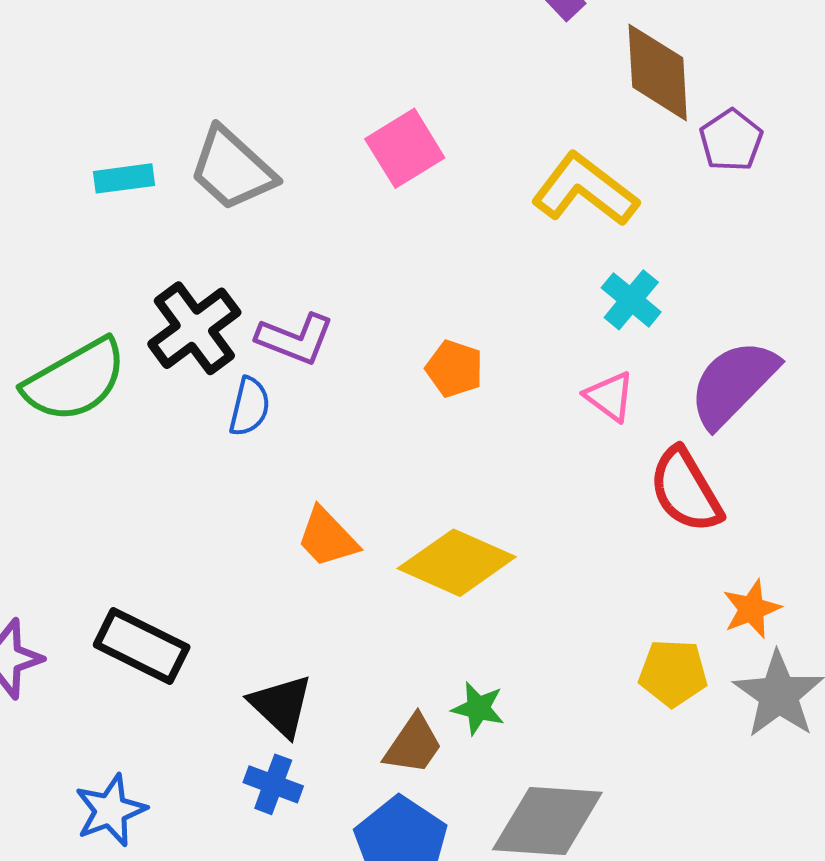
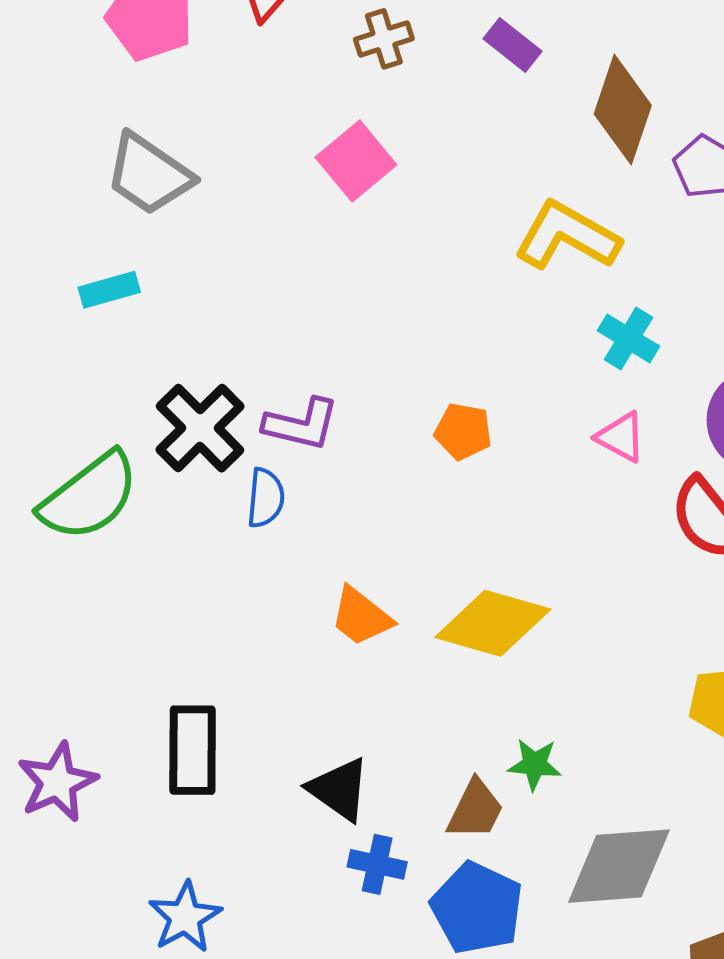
brown diamond: (658, 72) -> (623, 110), turned 30
pink square: (405, 148) -> (356, 161), moved
gray trapezoid: (232, 169) -> (149, 174), moved
black rectangle: (142, 646) -> (193, 750), turned 72
blue cross: (273, 784) -> (377, 864), moved

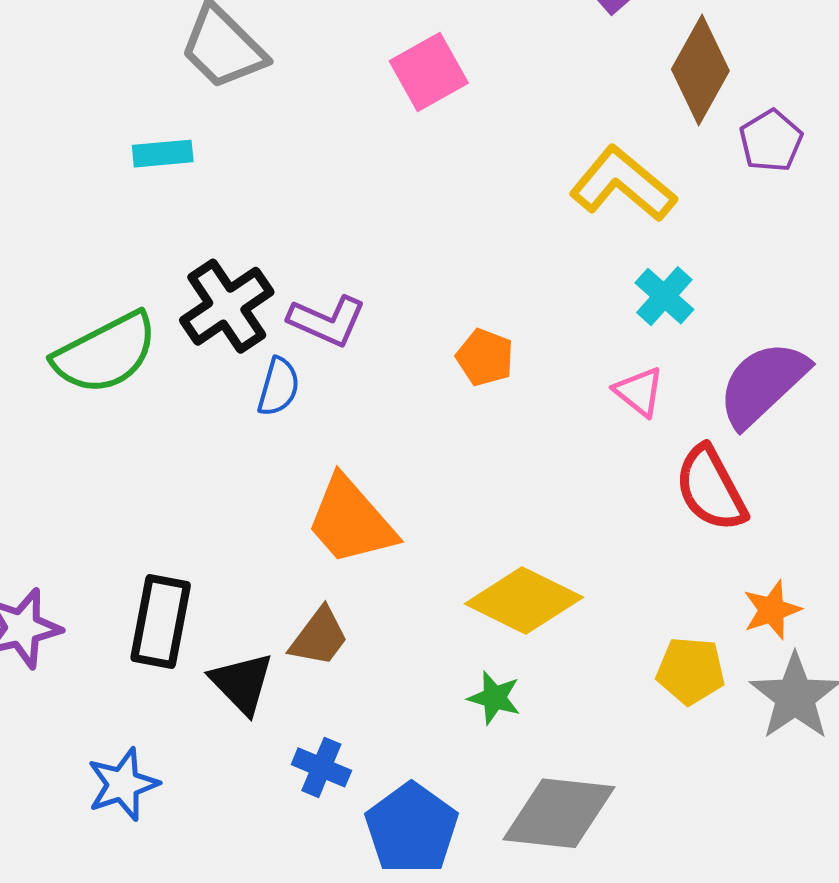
orange trapezoid: (361, 617) -> (351, 521), size x1.5
yellow diamond: (493, 623) -> (524, 600), moved
black triangle: (339, 789) -> (242, 683), moved
brown trapezoid: (475, 810) -> (319, 637), moved

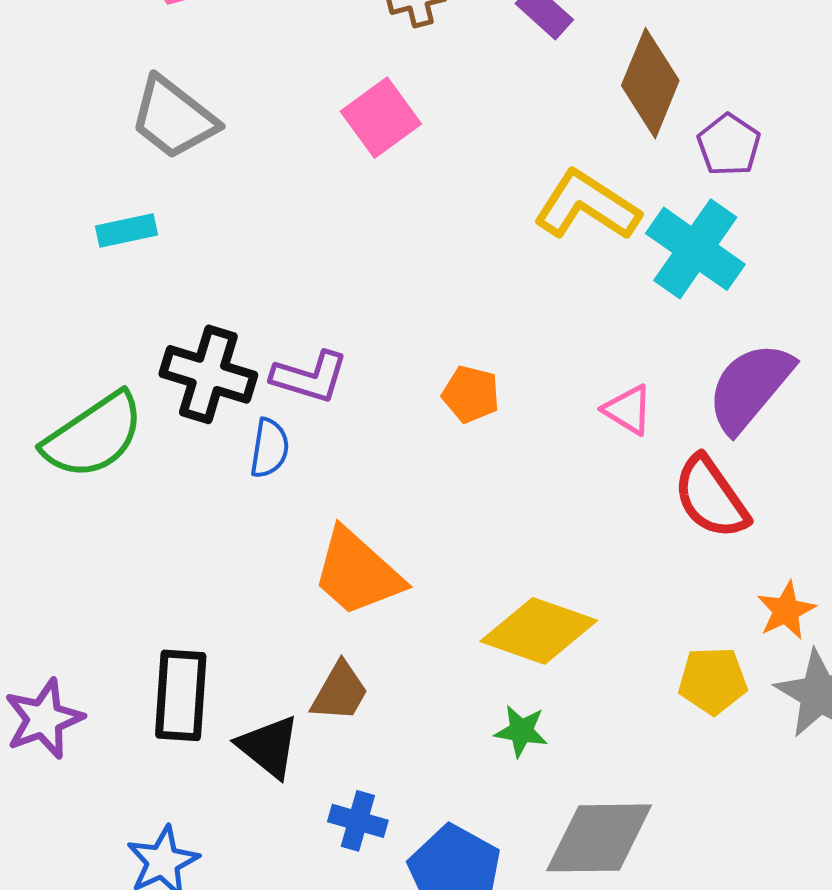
cyan cross: (664, 296) -> (695, 249), moved, size x1.6
black cross: (227, 306) -> (208, 374), turned -32

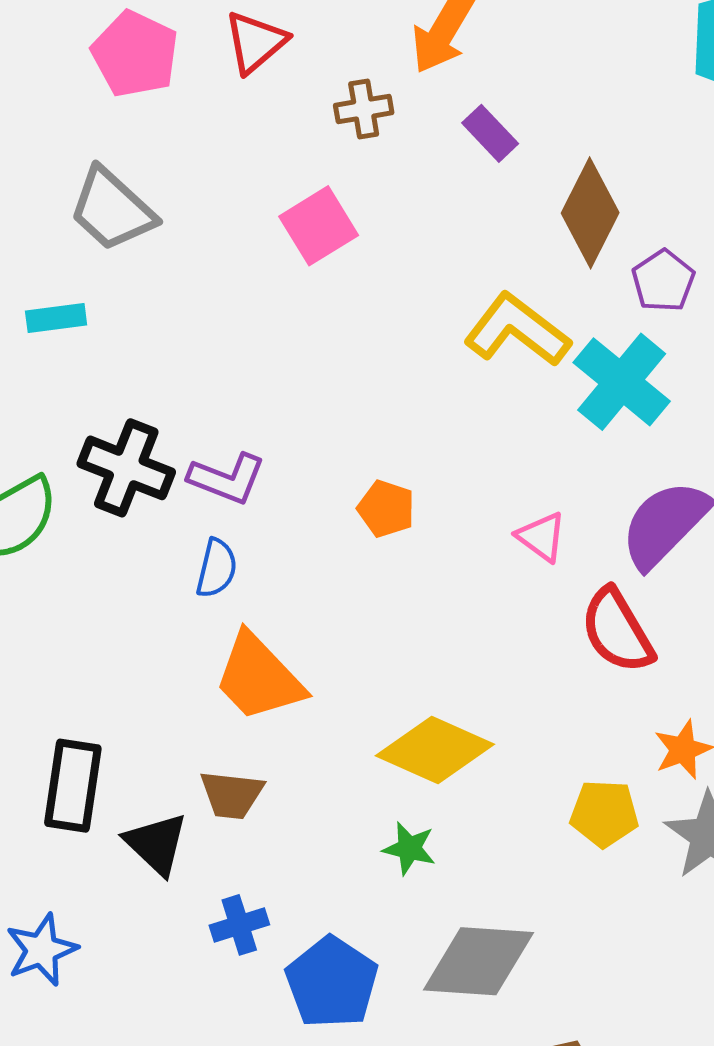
blue semicircle: (270, 448) -> (217, 568), moved
brown trapezoid: (340, 692) -> (232, 795), turned 62
blue cross: (358, 821) -> (239, 925), turned -38

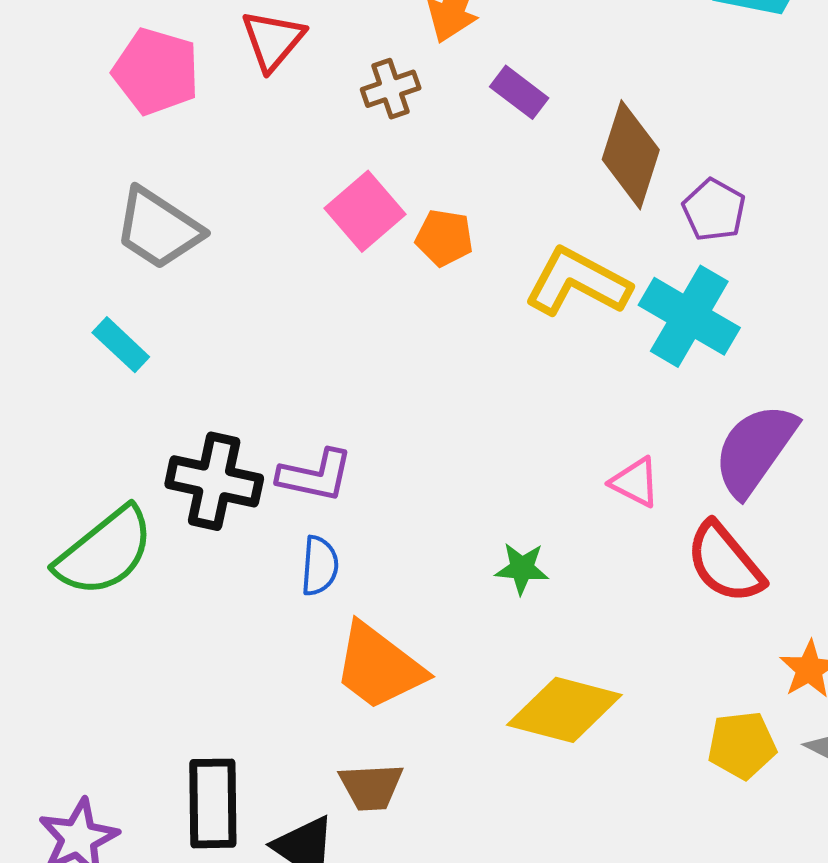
cyan rectangle: (56, 318) -> (121, 345), turned 60
orange pentagon: (386, 509) -> (444, 238), moved
green star: (409, 848) -> (522, 568), moved

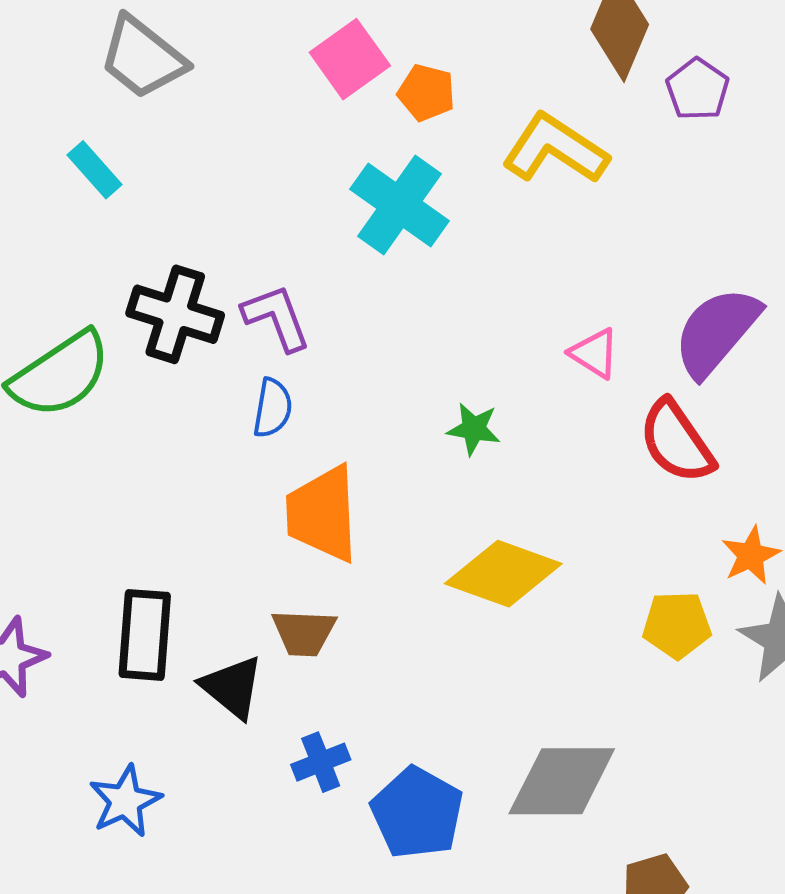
cyan cross: (689, 316) -> (399, 205), moved
purple L-shape: (315, 475) -> (276, 318), turned -128
orange trapezoid: (379, 667) -> (322, 514), turned 45

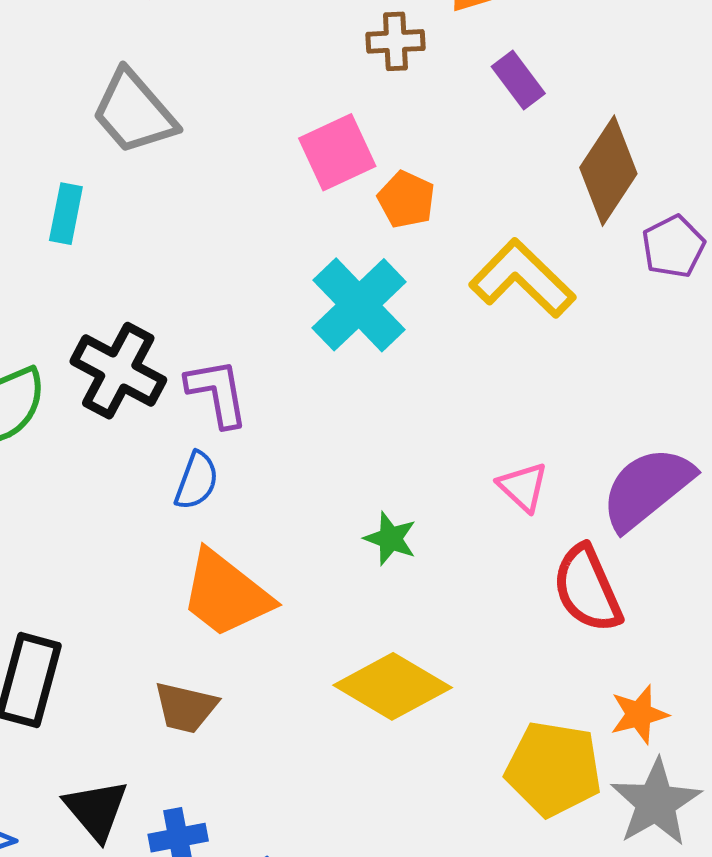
cyan rectangle: (95, 170) -> (66, 214), turned 42
orange trapezoid: (322, 514) -> (226, 594), turned -60
yellow pentagon: (677, 625) -> (554, 769), size x1.4
black triangle: (232, 687) -> (96, 810), moved

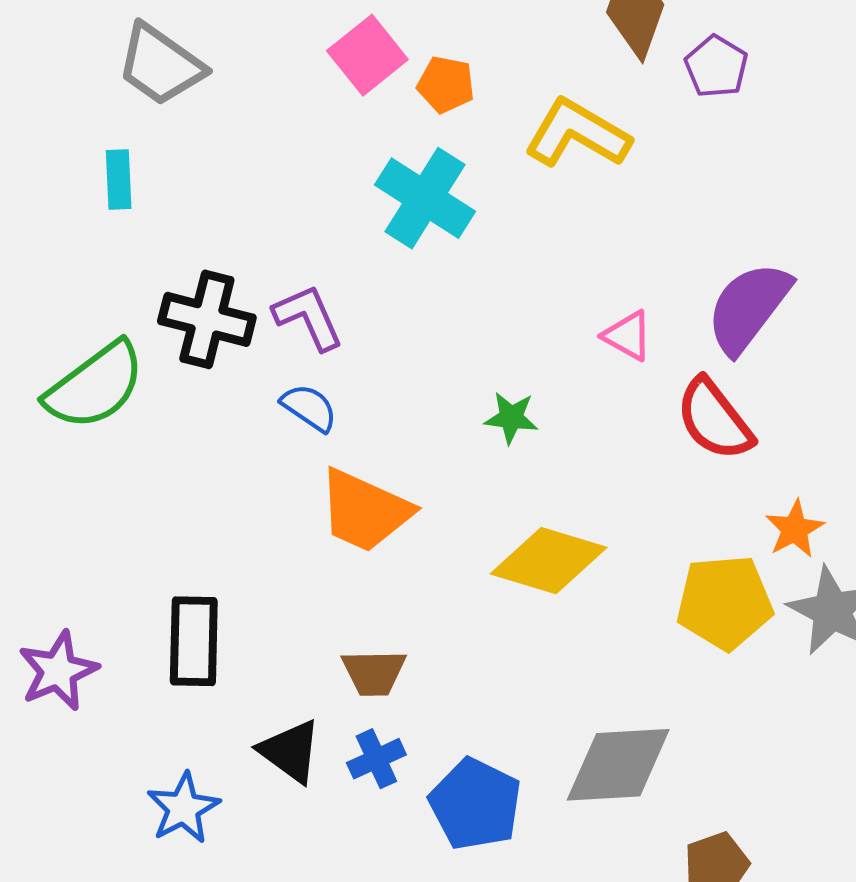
blue semicircle: (197, 481) -> (309, 408), turned -62
brown trapezoid: (186, 707) -> (374, 673), moved

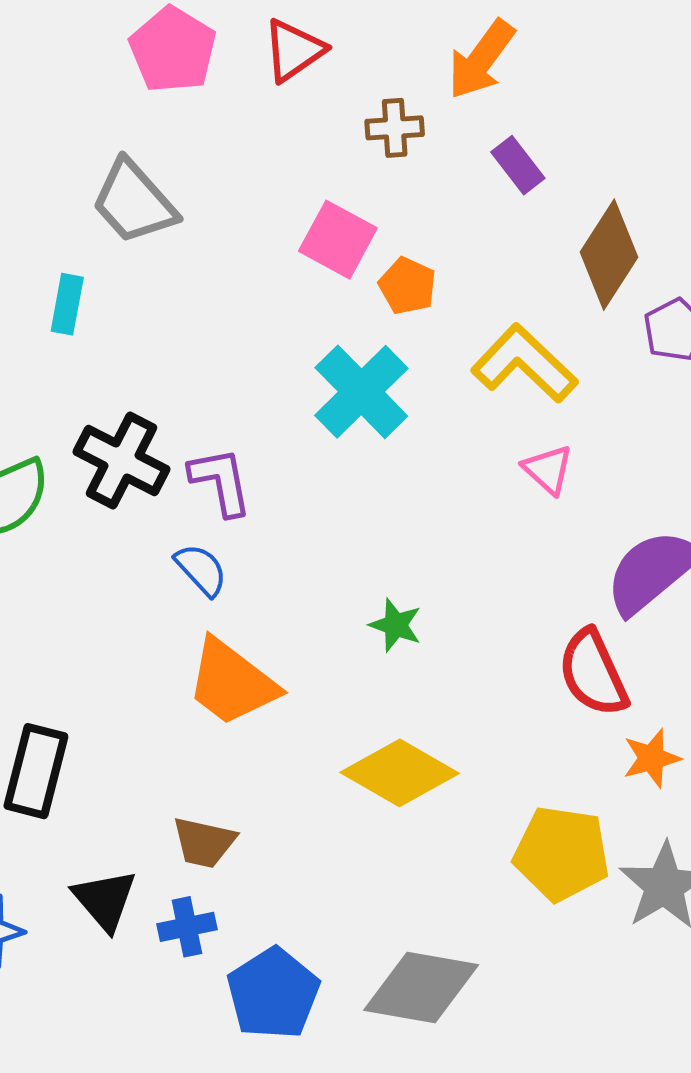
pink square: (367, 55) -> (338, 240), turned -36
pink triangle: (628, 336) -> (548, 469), moved
orange star: (795, 529) -> (652, 758), moved

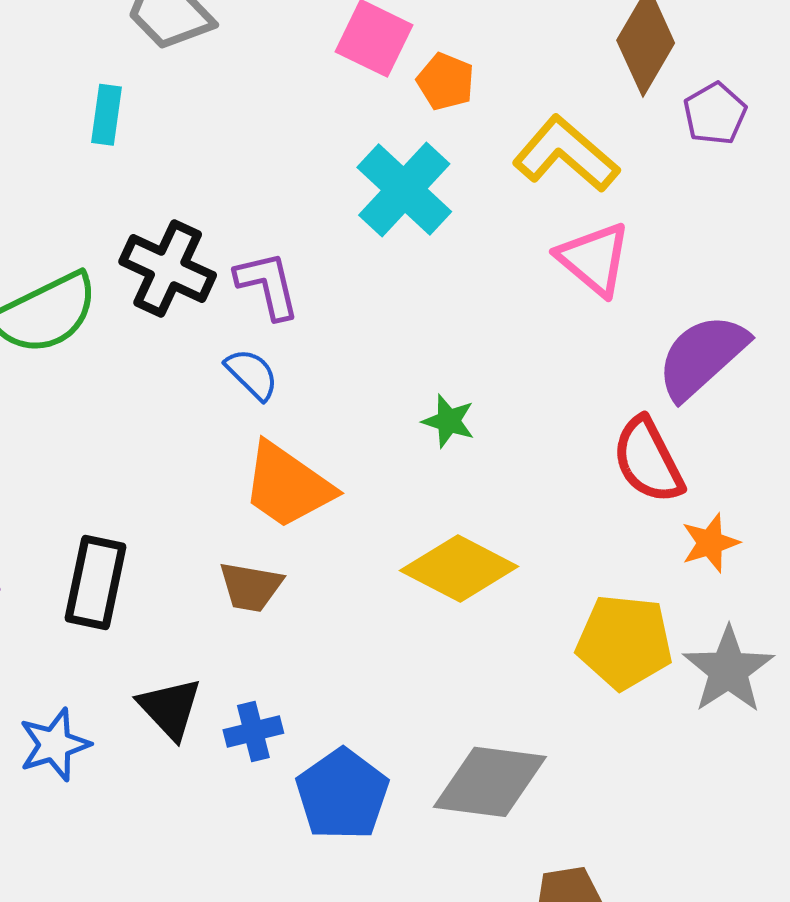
pink triangle: (548, 469) -> (594, 259), size x1.5
brown trapezoid: (204, 842) -> (251, 587), moved

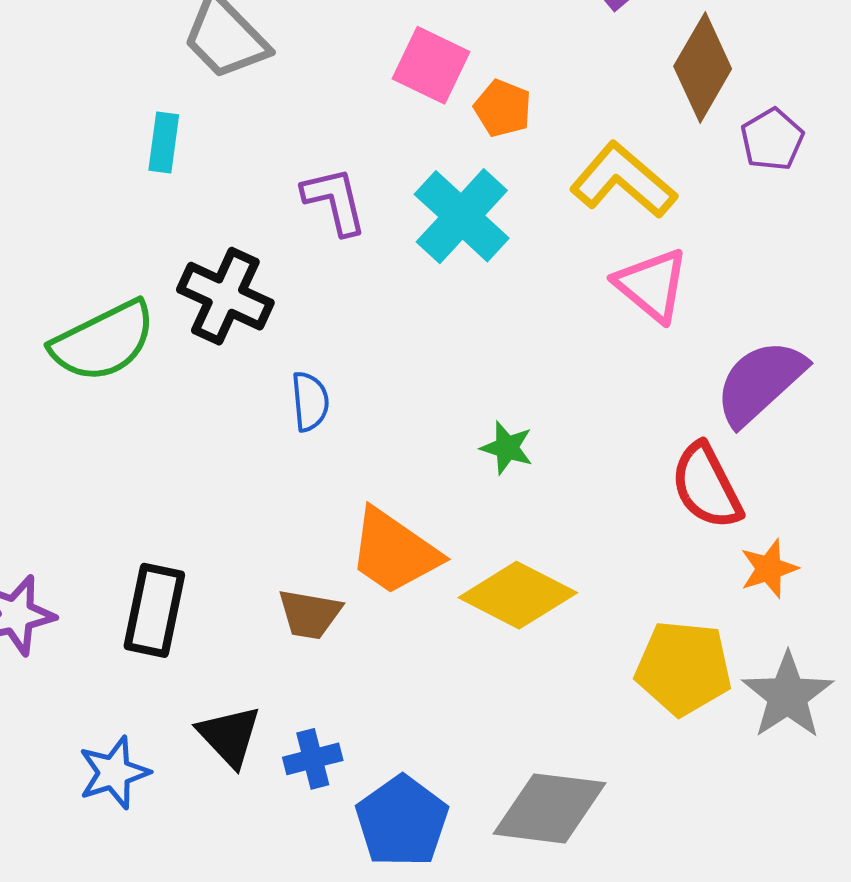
purple L-shape: (268, 285) -> (335, 201), moved
blue semicircle: (252, 374) -> (310, 401), turned 40
orange trapezoid: (287, 486) -> (394, 552), moved

